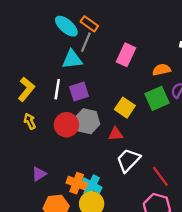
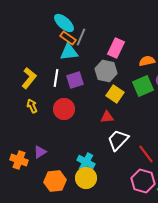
orange rectangle: (89, 24) -> (68, 38), moved
gray hexagon: (87, 121) -> (106, 71), moved
orange cross: (77, 183) -> (19, 160), moved

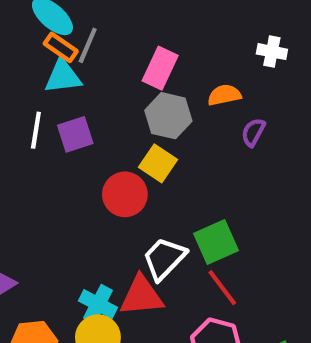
gray hexagon: (106, 71) -> (168, 116), moved
green square: (143, 86) -> (216, 242), moved
red circle: (64, 109) -> (125, 194), moved
red triangle: (107, 117) -> (141, 296), moved, size x1.6

